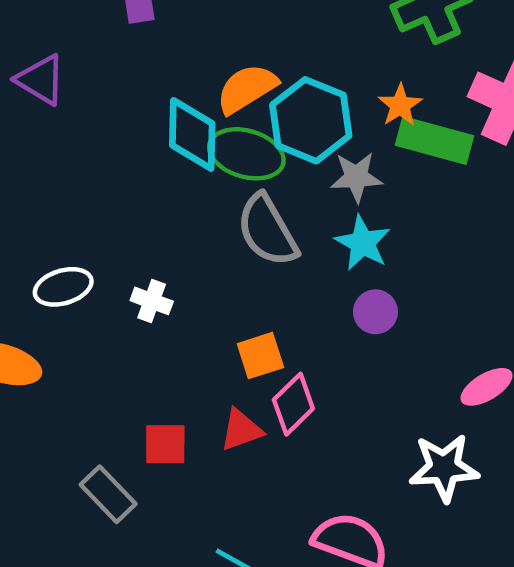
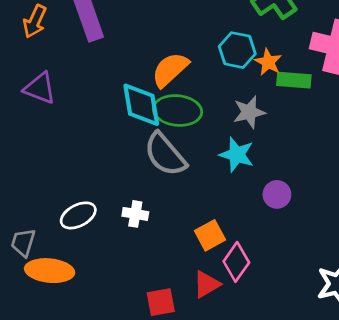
cyan hexagon: (311, 120) -> (237, 50), moved, size x0.7
green rectangle: (435, 141) -> (294, 80), size x0.7
gray semicircle: (267, 230) -> (165, 154), moved
cyan star: (363, 243) -> (237, 155), moved

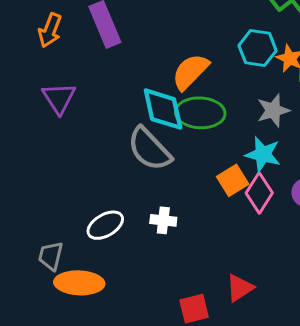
purple triangle: (40, 88) -> (59, 98), turned 40
gray semicircle: (165, 154) -> (149, 149), moved
orange square: (210, 235) -> (233, 180), moved
pink diamond: (236, 262) -> (259, 193), moved

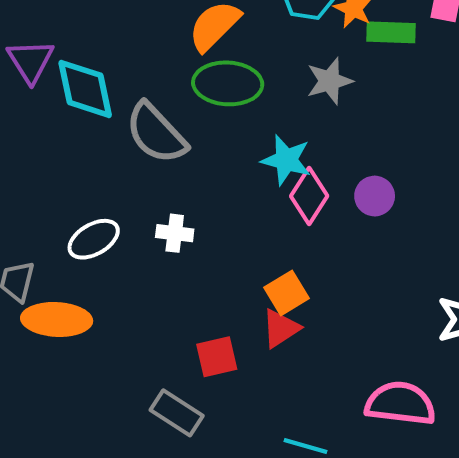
cyan diamond: (163, 109) -> (85, 89), moved
cyan star: (263, 154) -> (286, 160), moved
orange square: (233, 180) -> (286, 293), moved

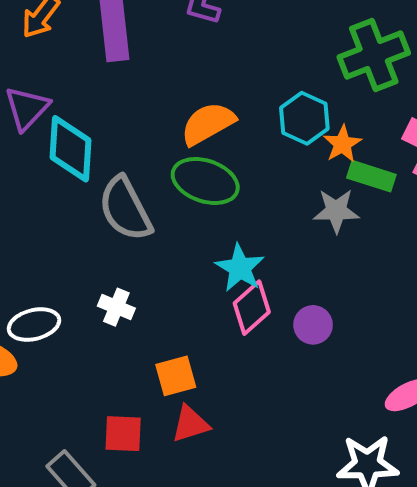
gray star: (330, 81) -> (336, 211), moved
white ellipse: (94, 239) -> (34, 325), moved
orange square: (286, 293) -> (176, 376), moved

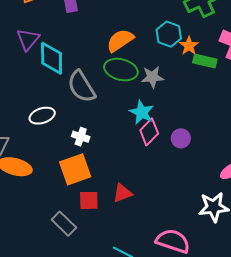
gray star: (336, 211) -> (152, 77), moved
white ellipse: (34, 325) -> (42, 116), moved
orange square: (176, 376) -> (75, 169), moved, size x1.5

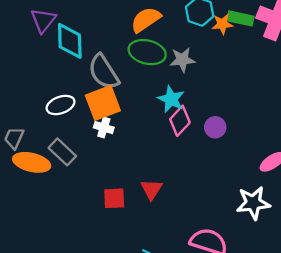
orange star: (189, 46) -> (222, 24), turned 30
green rectangle: (205, 61) -> (240, 18), moved
orange square: (75, 169) -> (103, 103), moved
red triangle: (122, 193) -> (151, 189), turned -35
gray rectangle: (64, 224) -> (62, 152), moved

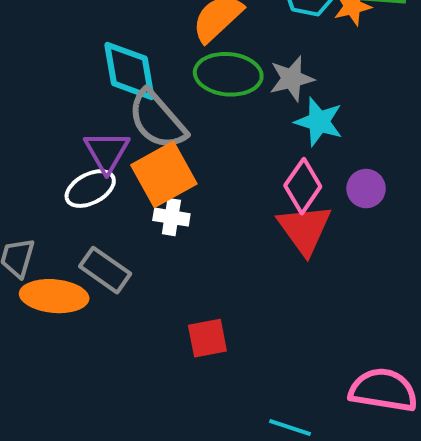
purple triangle: (43, 20) -> (107, 152), moved
cyan diamond: (70, 41) -> (129, 71), moved
cyan star: (171, 99) -> (319, 122), moved
red triangle: (151, 189) -> (305, 229), moved, size x1.4

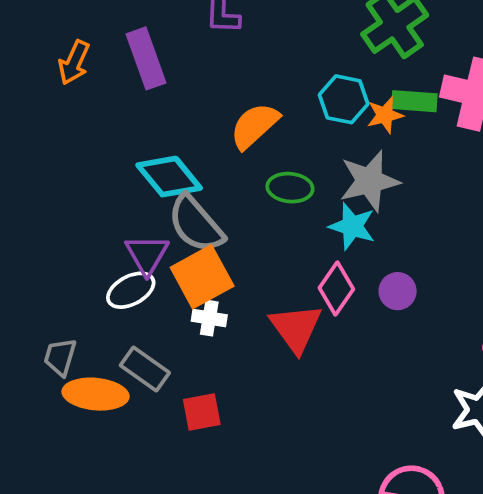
cyan diamond: (129, 71) -> (169, 177), turned -30
green ellipse: (228, 74) -> (290, 188), moved, size x0.7
gray star: (292, 79) -> (369, 181), moved, size x1.4
red triangle: (305, 229) -> (296, 328), moved
red square: (207, 338) -> (202, 412), moved

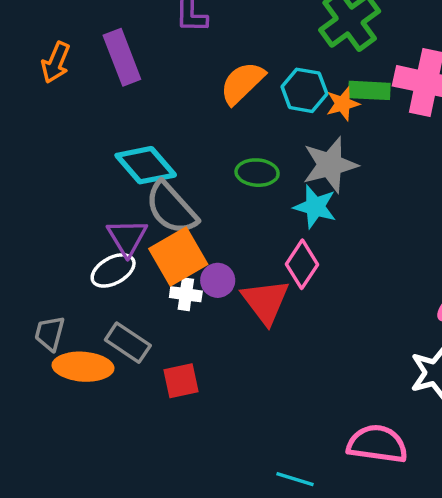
orange semicircle: (254, 126) -> (242, 83), moved
purple circle: (398, 291) -> (218, 280), moved

